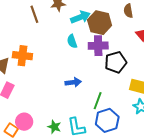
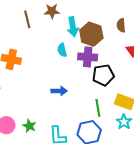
cyan arrow: (80, 17) -> (73, 27), turned 96
green line: (98, 101) -> (98, 108), moved, turned -36
green star: (54, 127) -> (29, 126), moved

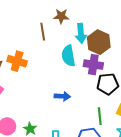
brown line: (27, 19) -> (43, 32), moved
cyan semicircle: (62, 50) -> (68, 56), size x1.5

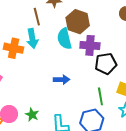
cyan arrow: (81, 33) -> (32, 38), moved
brown hexagon: (99, 42) -> (78, 22), moved

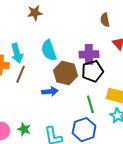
brown line: (37, 17) -> (21, 74), moved, turned 42
brown hexagon: (78, 22) -> (65, 73), moved
purple cross: (90, 45) -> (89, 54), moved

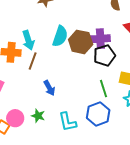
cyan semicircle: (49, 50) -> (60, 36), turned -140
brown hexagon: (65, 73) -> (81, 42), moved
blue arrow: (50, 91) -> (49, 88), moved, turned 70

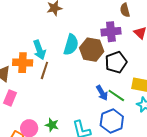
purple cross: (100, 39) -> (111, 32), moved
blue arrow: (49, 88) -> (102, 93), moved
green line: (104, 89) -> (116, 95), turned -36

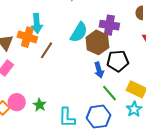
purple cross: (111, 32) -> (109, 25), moved
cyan arrow: (39, 50) -> (37, 23), moved
blue arrow: (102, 93) -> (99, 70), moved

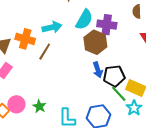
cyan arrow: (37, 23) -> (52, 27), moved, turned -96
cyan semicircle: (79, 32) -> (84, 20), moved
black pentagon: (118, 61) -> (114, 76), moved
green line: (109, 93) -> (119, 94), moved

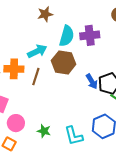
brown hexagon: (95, 42) -> (64, 62), moved
pink circle: (16, 104) -> (16, 123), moved

